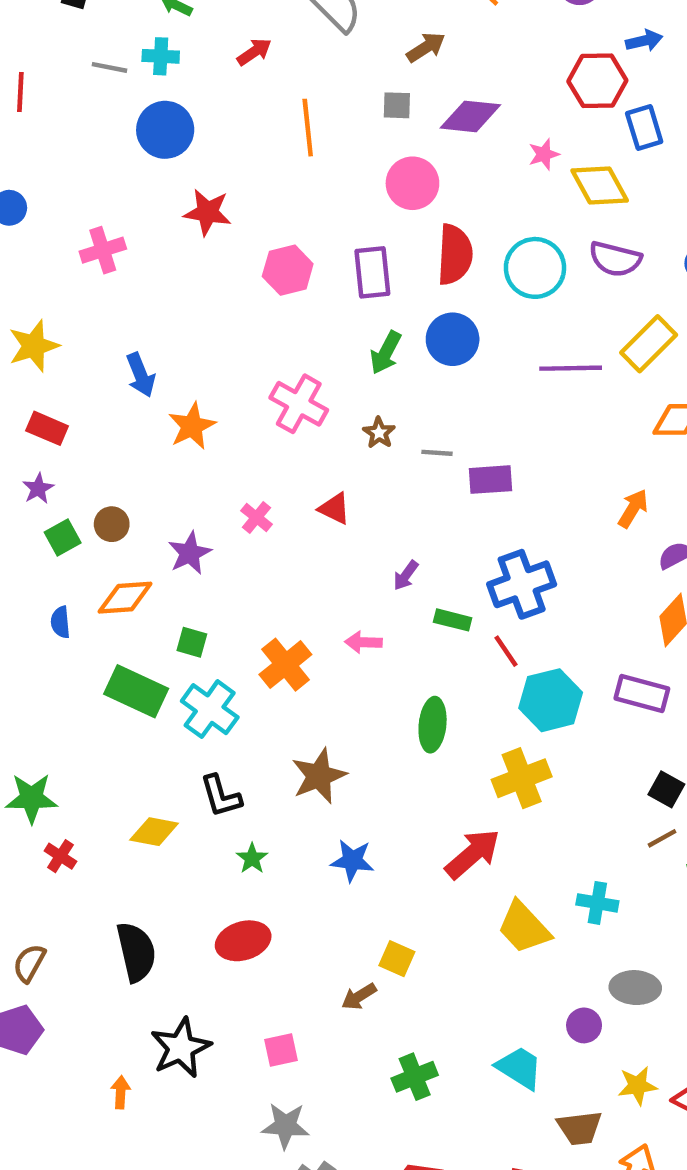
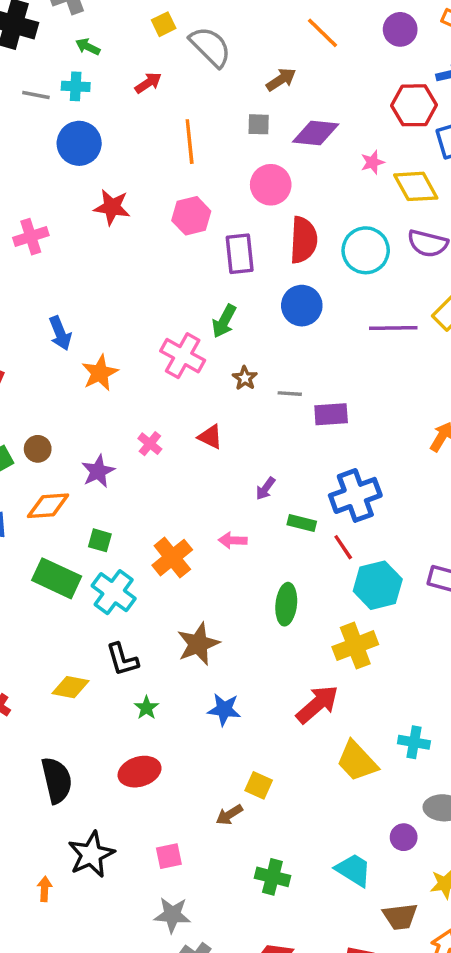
pink hexagon: (288, 270) -> (191, 216), moved
green arrow: (386, 353) -> (224, 321), moved
green cross: (415, 1077) -> (272, 877), turned 36

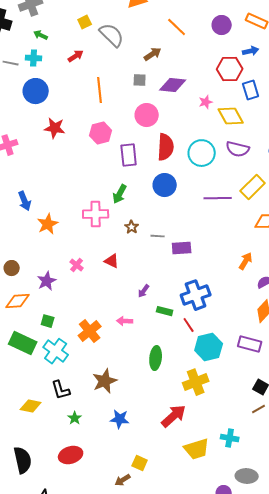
pink cross: (183, 356) -> (96, 214), turned -30
yellow trapezoid: (357, 761) -> (197, 449), turned -64

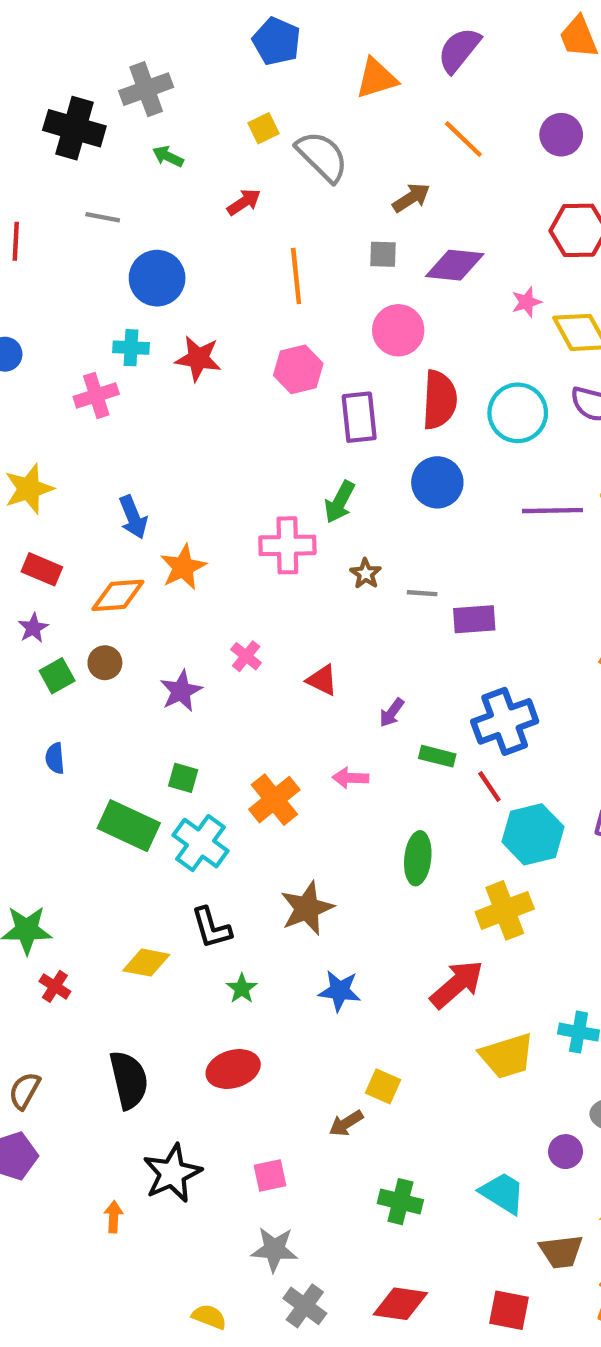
cyan cross: (34, 58) -> (131, 348), moved
red triangle: (112, 261) -> (322, 680), moved
orange diamond: (18, 301) -> (118, 595), moved

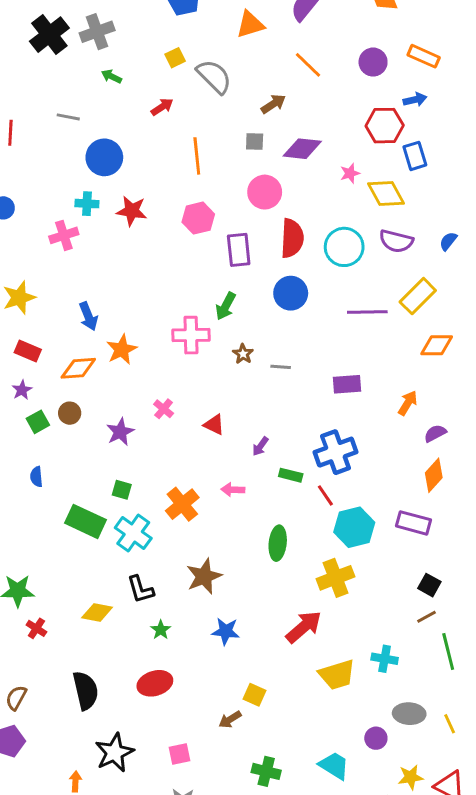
black cross: (74, 128) -> (49, 35), moved, turned 36
purple rectangle: (474, 619) -> (347, 384), moved

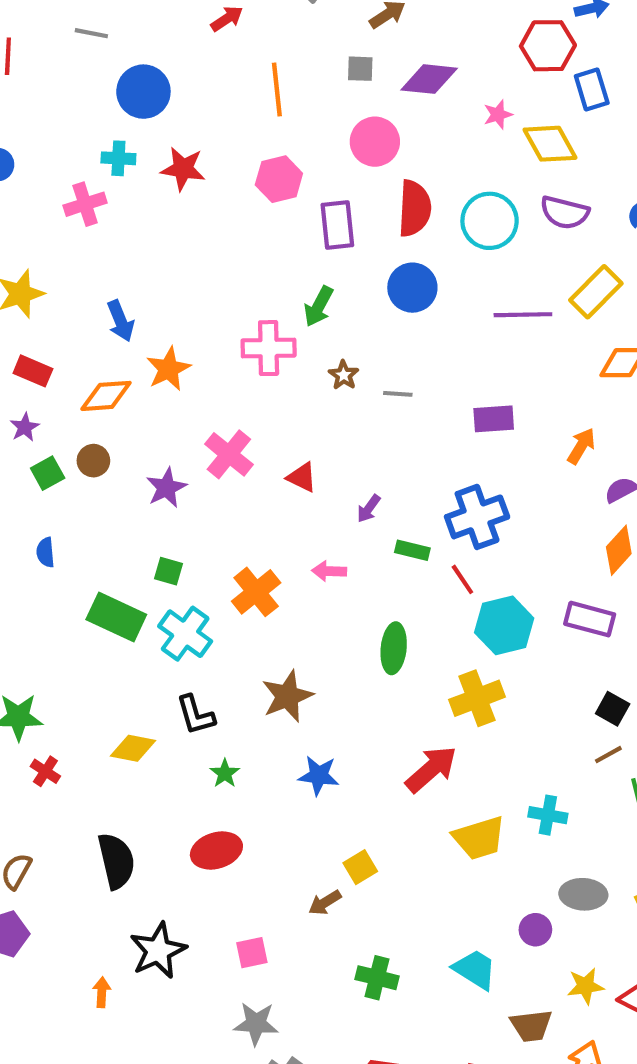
pink cross: (164, 409) -> (229, 454), size x1.6
yellow square: (255, 695) -> (360, 867), turned 35

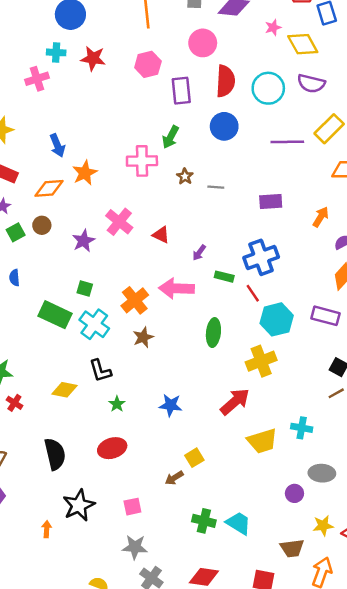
pink arrow: (329, 571) -> (177, 288), size x1.8
brown star: (287, 696) -> (143, 337), moved, size x0.7
cyan trapezoid: (475, 969) -> (238, 523), moved

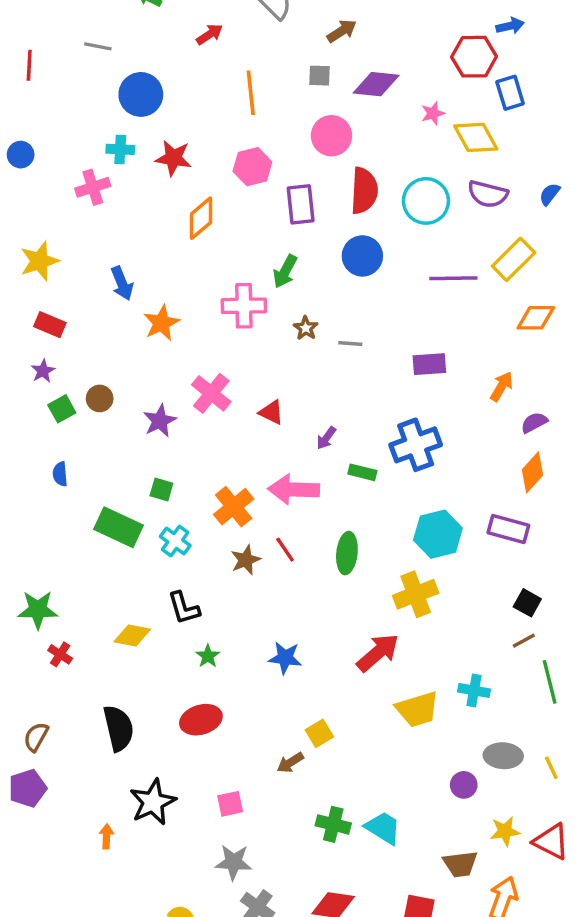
orange diamond: (49, 188) -> (201, 218), moved, turned -36
red line: (253, 293) -> (285, 550), moved
cyan cross: (94, 324) -> (175, 541), size x0.7

